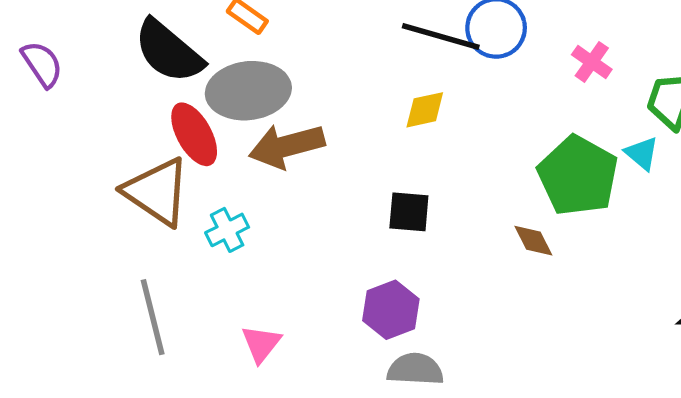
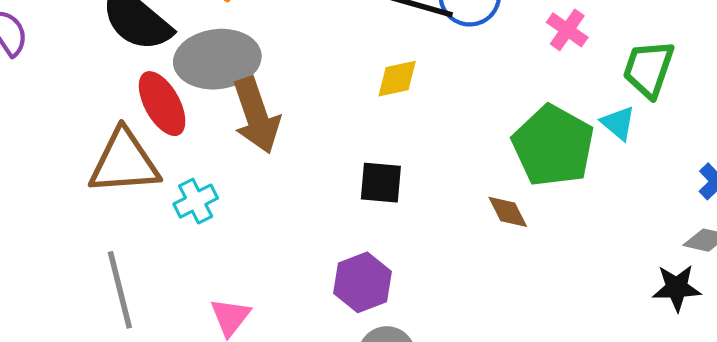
brown arrow: (287, 146) -> (256, 115), turned -94
brown triangle: (157, 192) -> (124, 162), turned -38

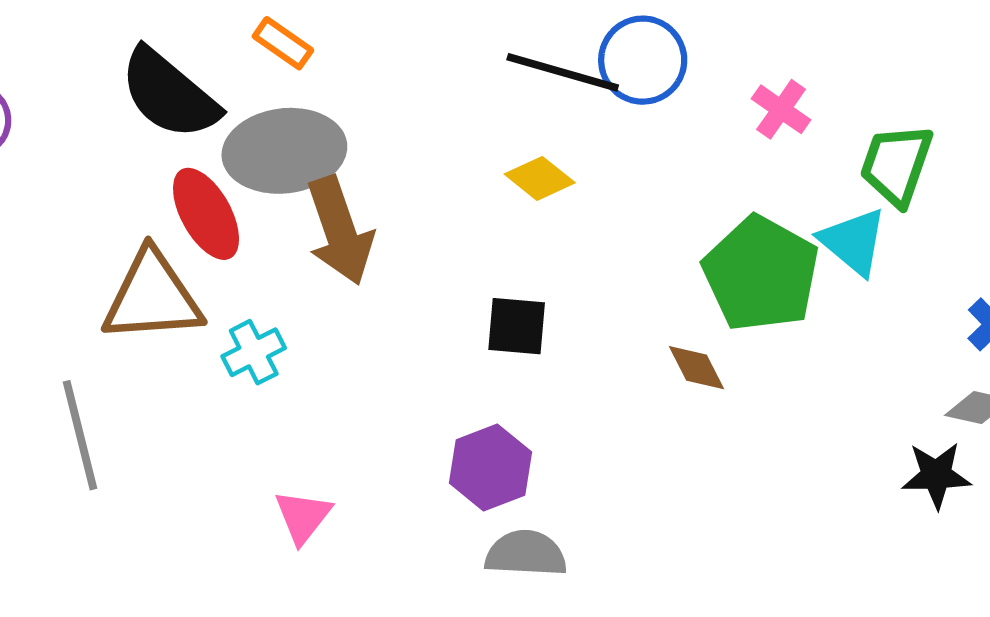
yellow diamond: (397, 79) -> (540, 178), turned 51
cyan triangle: (618, 123) -> (853, 242), size x1.4
gray line: (120, 290) -> (80, 435), moved

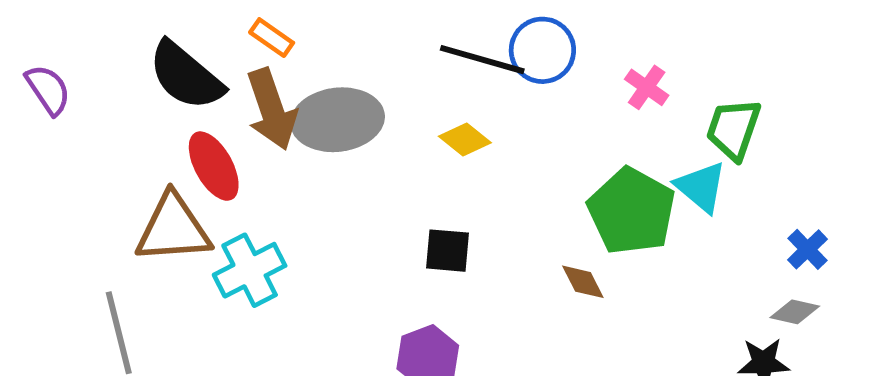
gray ellipse: (284, 151) -> (338, 120), moved
brown arrow: (340, 231) -> (272, 109), moved
cyan cross: (254, 352) -> (250, 270), size x1.5

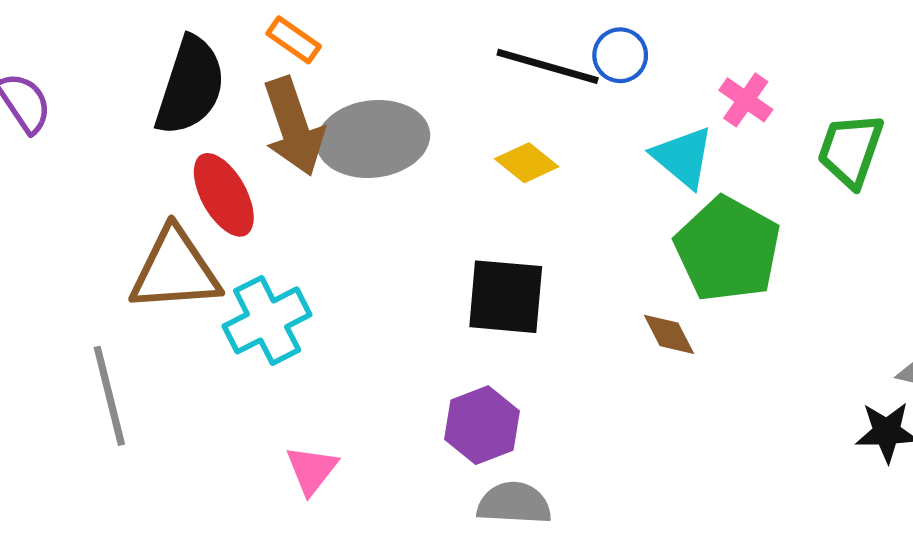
blue circle: (542, 50) -> (620, 55), size x0.7
black semicircle: (186, 76) -> (190, 86), turned -112
cyan triangle: (701, 187) -> (683, 157), moved
black square: (448, 251) -> (506, 297), size x1.4

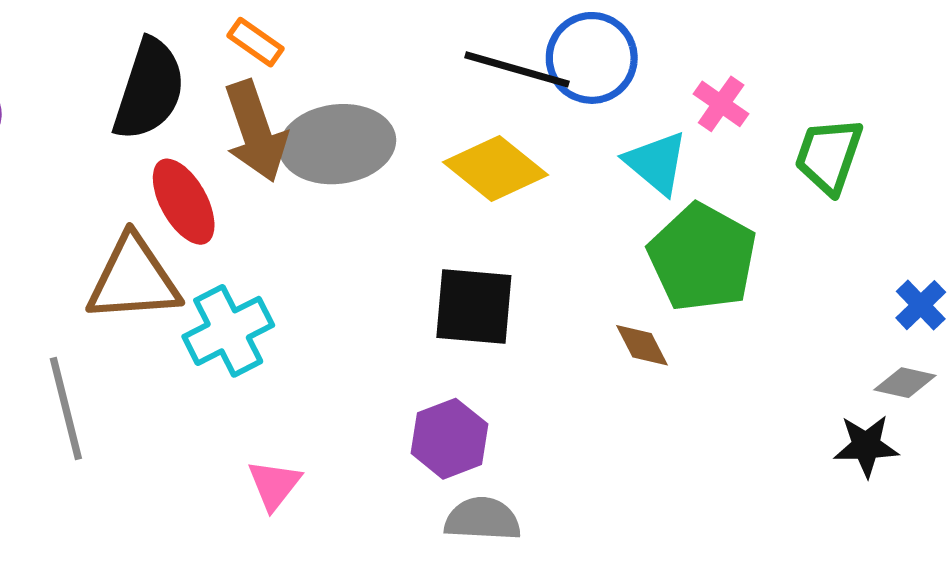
blue circle: (620, 55) -> (592, 58), size x1.6
yellow diamond: (527, 163) -> (495, 169), size x1.6

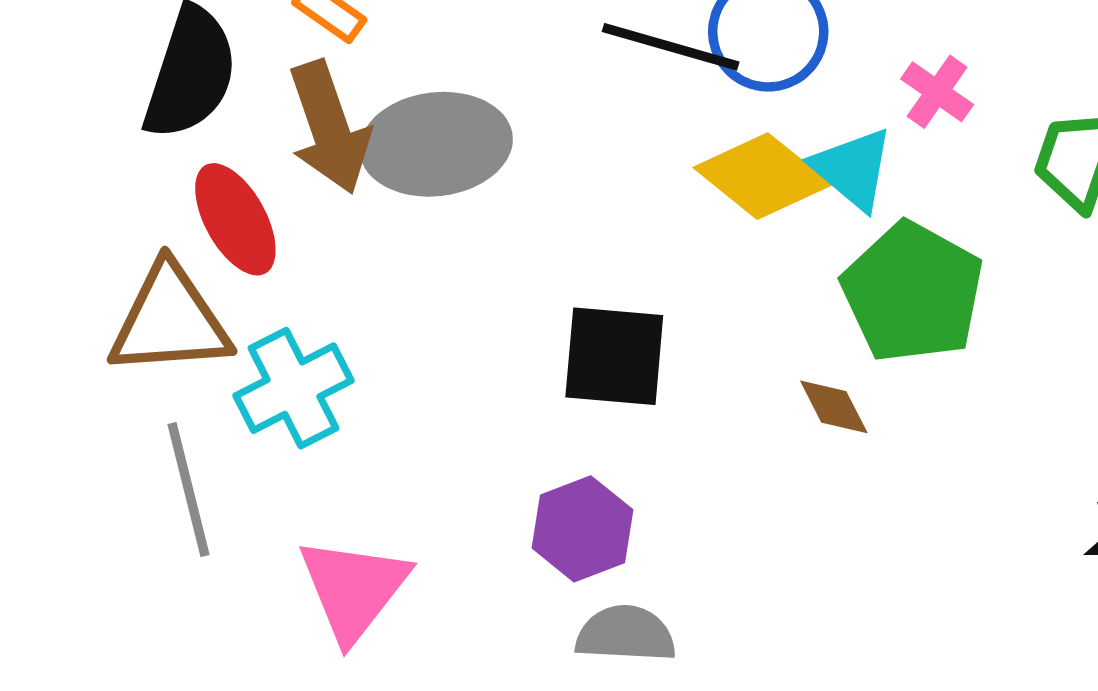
yellow diamond: (495, 169) -> (763, 176), moved
gray line: (66, 409) -> (188, 489), moved
pink triangle: (274, 485) -> (354, 589), size x1.6

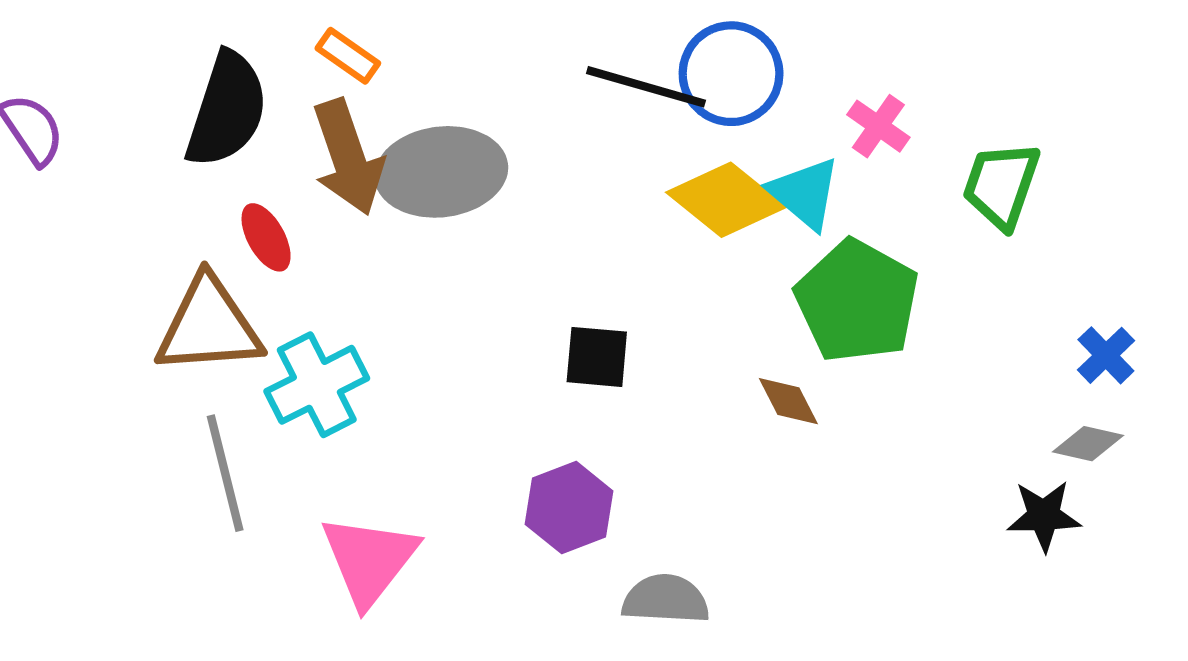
red ellipse: (235, 219) -> (266, 237), size x0.7
black square: (614, 356) -> (597, 357), size x0.7
gray semicircle: (626, 634) -> (666, 599), moved

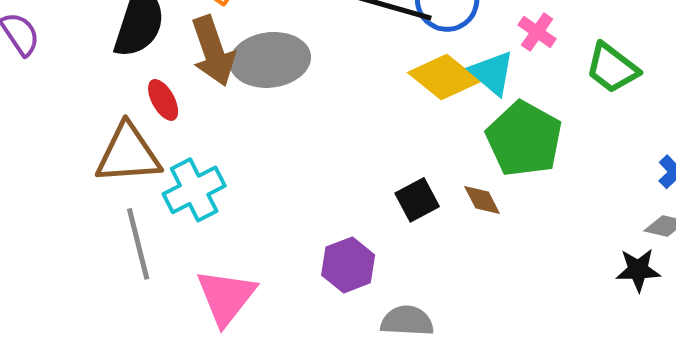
green trapezoid: (1001, 185) -> (612, 68), turned -72
black square: (597, 357) -> (417, 200), moved, turned -33

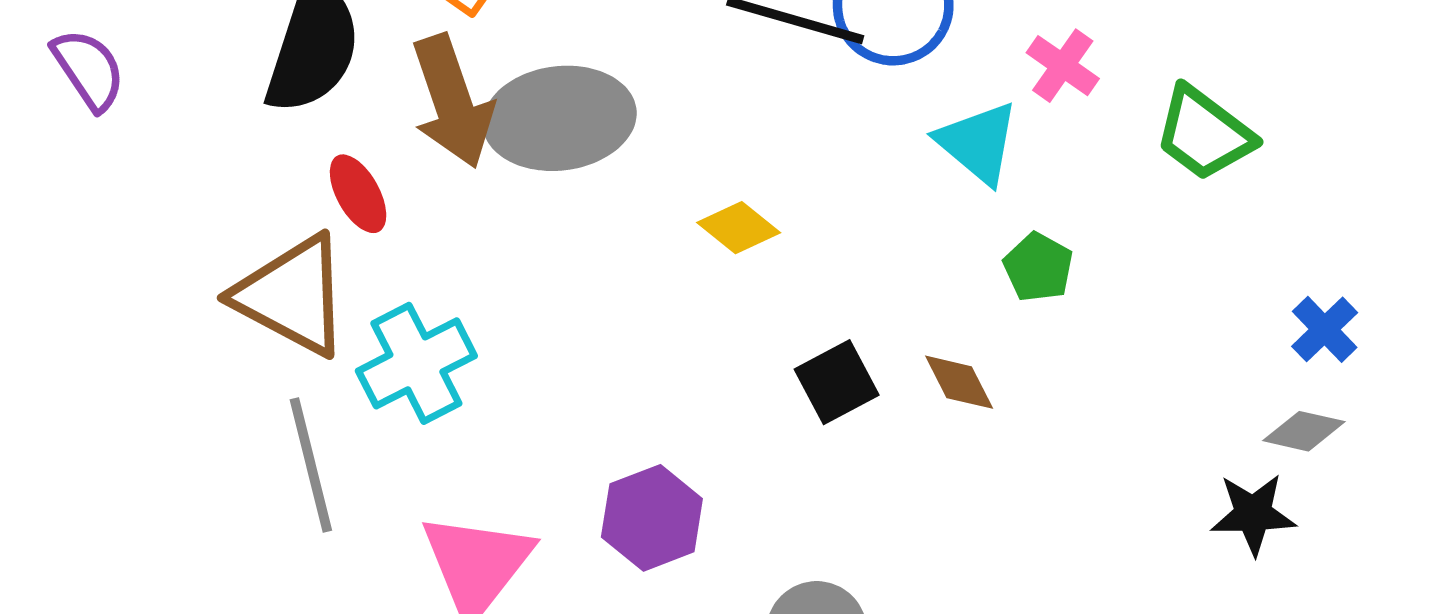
yellow diamond: (444, 77) -> (739, 228), moved, size x0.6
green pentagon: (524, 139) -> (1038, 267), size x0.5
brown triangle: (128, 154) -> (292, 295), turned 32
purple hexagon: (348, 265) -> (652, 518), moved

